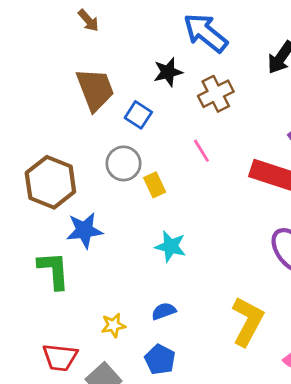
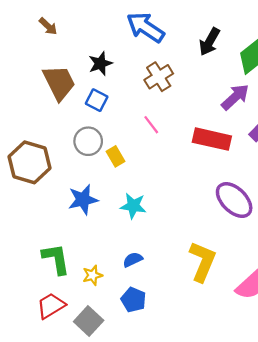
black star: (168, 72) -> (100, 63), moved
blue star: (84, 230) -> (83, 200), moved
green L-shape: (54, 270) -> (56, 259), moved
red trapezoid: (60, 357) -> (51, 306), turned 148

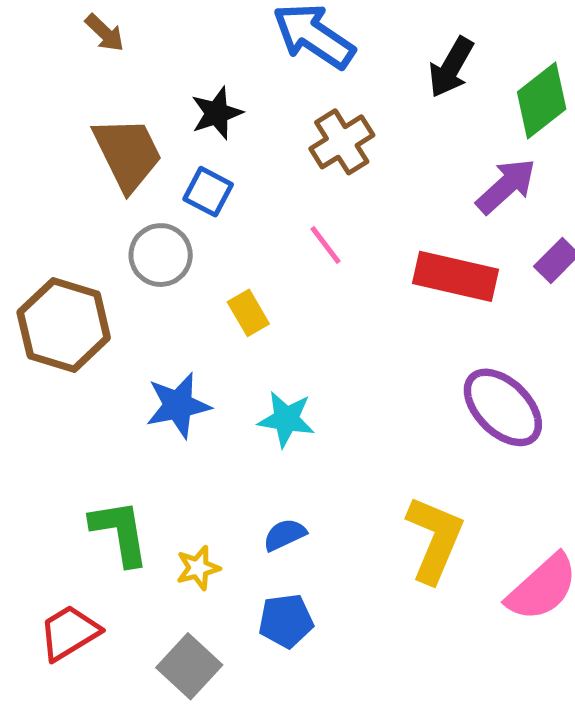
gray circle: (88, 141) -> (161, 255), moved
blue pentagon: (133, 300) -> (286, 621), turned -30
red trapezoid: (51, 306) -> (69, 633), moved

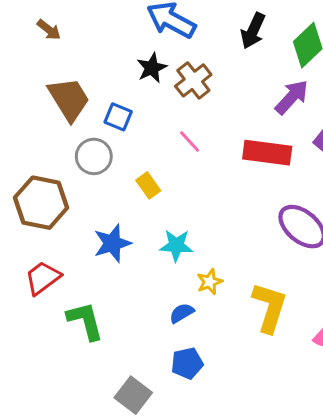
black star: (217, 113) -> (152, 68), moved
yellow star: (198, 568) -> (210, 282), moved
red trapezoid: (69, 633) -> (43, 278), moved

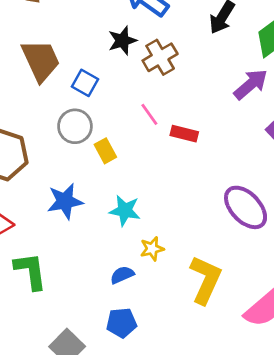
red rectangle: (267, 153) -> (184, 134), moved, size x0.6
gray circle: (94, 156) -> (75, 126), moved

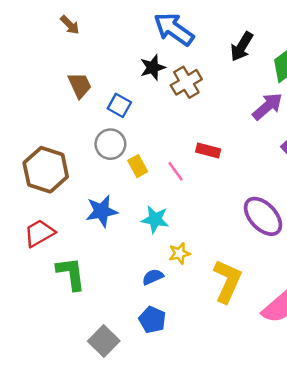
brown trapezoid: (41, 60) -> (80, 85), size x0.7
pink line: (149, 114) -> (175, 171), moved
blue pentagon: (122, 323) -> (152, 320), turned 30

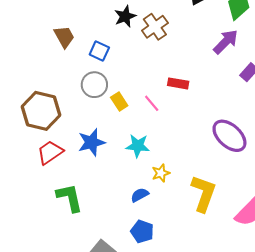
red trapezoid: (39, 233) -> (50, 152), moved

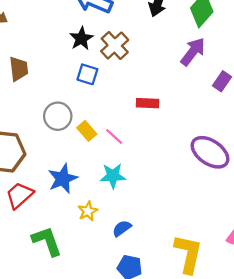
brown trapezoid: (64, 37) -> (19, 69), turned 30
blue square: (99, 51) -> (87, 74), moved
pink line: (152, 103) -> (114, 136), moved
yellow star: (161, 173) -> (88, 211), moved
yellow L-shape: (203, 193) -> (188, 254), moved

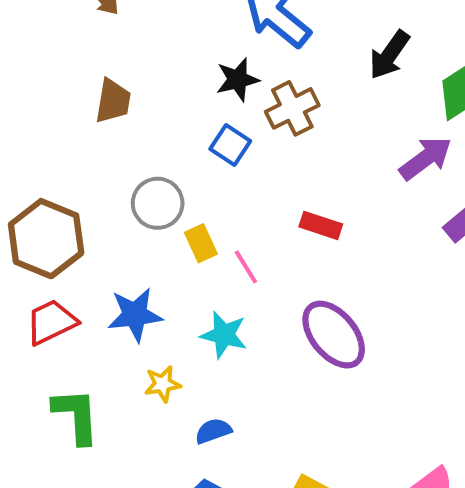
purple ellipse: (210, 152) -> (334, 335), moved

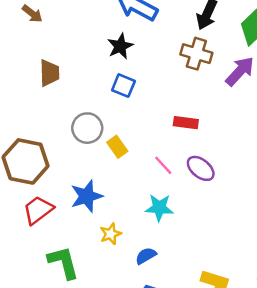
brown cross: (292, 108) -> (196, 54), moved, turned -36
pink line: (246, 267) -> (163, 165), moved
cyan star: (224, 335) -> (159, 208), moved
purple ellipse: (334, 335) -> (201, 168), moved, size x0.7

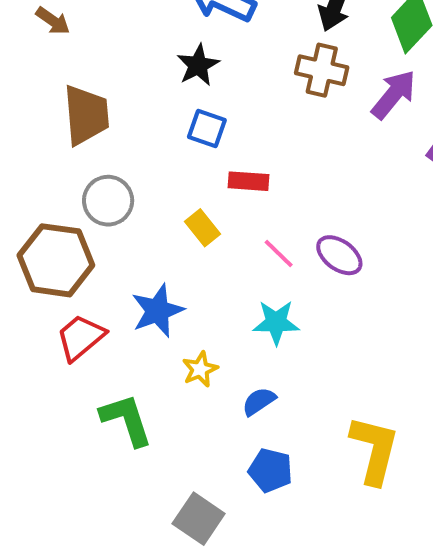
brown trapezoid: (49, 73) -> (86, 115), size x1.4
red rectangle: (186, 123) -> (248, 181), moved
gray circle: (87, 128) -> (108, 201), moved

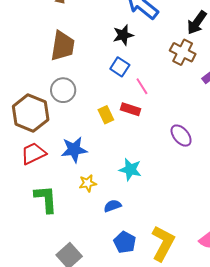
red rectangle: (248, 181) -> (131, 109), moved
pink line: (279, 254) -> (142, 86), moved
purple ellipse: (339, 255) -> (181, 136), moved
blue pentagon: (270, 470) -> (125, 242), moved

